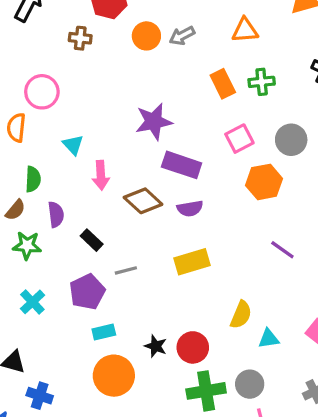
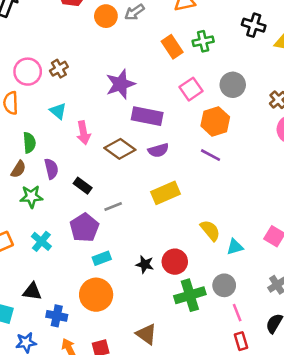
brown cross: (80, 38) -> (59, 69), moved, turned -30
purple line: (282, 250) -> (211, 155), moved
yellow semicircle: (241, 315) -> (210, 230), turned -55
orange circle: (114, 376) -> (96, 295), moved

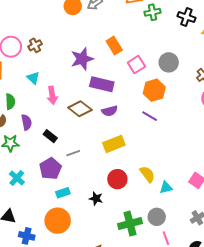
green cross: (203, 41) -> (153, 12), moved
orange rectangle: (172, 47) -> (114, 46), moved
red circle: (175, 262) -> (117, 179), moved

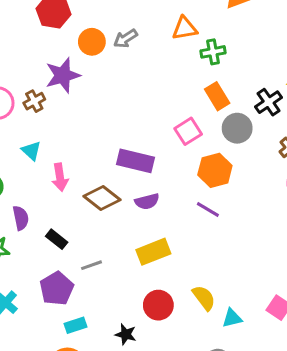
black cross: (186, 17) -> (269, 102), moved, turned 36
orange rectangle: (114, 46) -> (217, 96), moved
purple star: (82, 59) -> (63, 75), moved

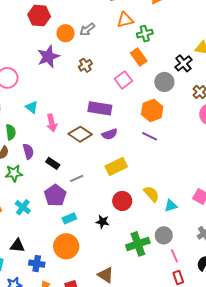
orange rectangle: (217, 96) -> (139, 57), moved
brown cross: (34, 101) -> (85, 65), moved
pink square: (188, 131) -> (123, 80), moved

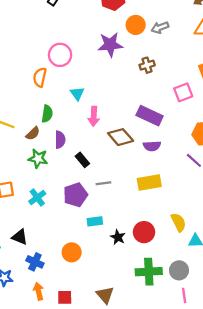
red circle: (122, 201) -> (144, 232), moved
cyan rectangle: (69, 218) -> (95, 221), moved
orange circle: (66, 246) -> (72, 252), size x0.7

